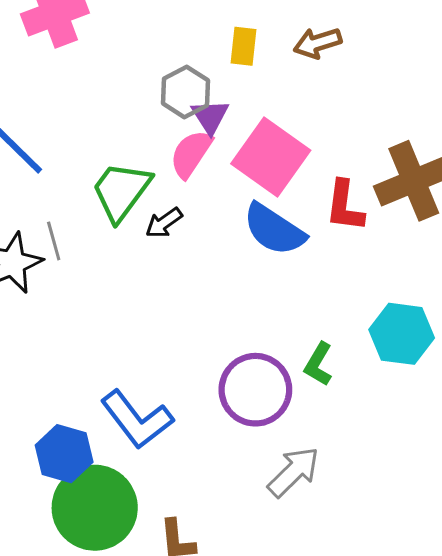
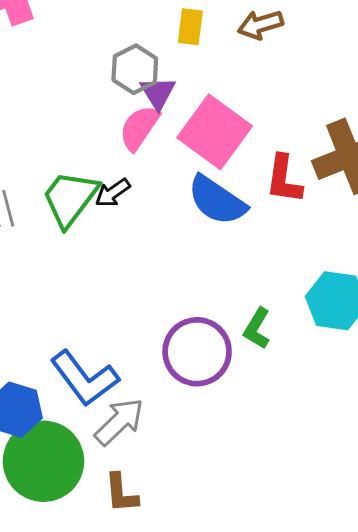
green trapezoid: (121, 191) -> (70, 198), moved
gray arrow: (294, 472) -> (119, 422), moved

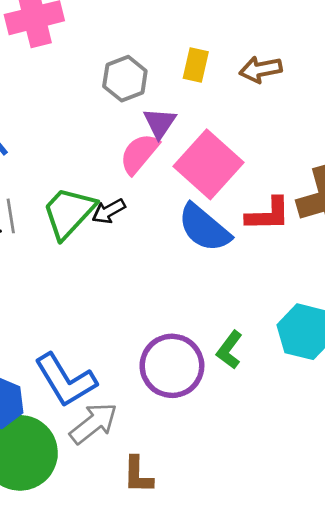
gray hexagon: (135, 69) -> (125, 79), moved
red L-shape: (284, 179) -> (268, 214), turned -105
brown L-shape: (121, 493) -> (138, 475), moved

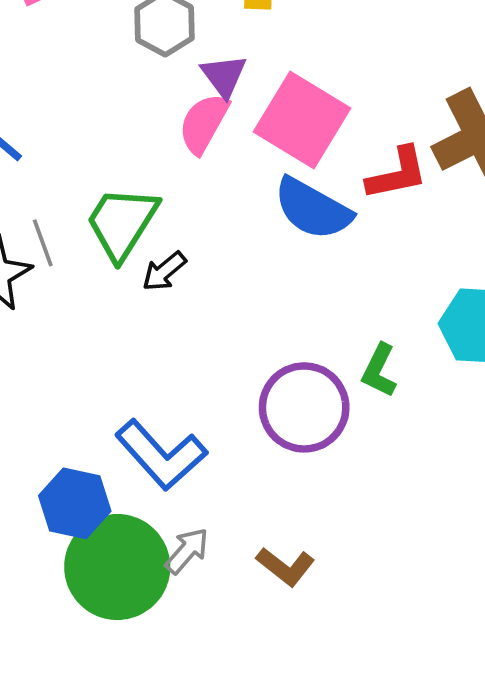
black arrow: (109, 211) -> (164, 271), moved
gray arrow: (94, 423) -> (187, 551), moved, size x0.7
brown L-shape: (138, 475) -> (286, 567), turned -42

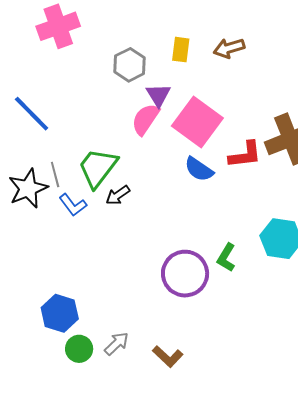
blue semicircle: (313, 209) -> (199, 169), size x0.7
blue L-shape: (161, 455) -> (73, 205), moved, size x0.6
green circle: (117, 567) -> (79, 349), size x0.5

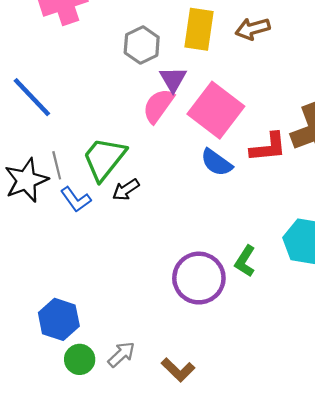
yellow rectangle: (181, 50) -> (199, 29), size x1.5

